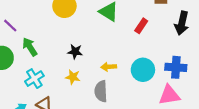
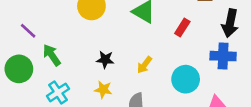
yellow arrow: (109, 67) -> (144, 65), moved, turned -48
blue cross: (176, 67) -> (223, 56), moved

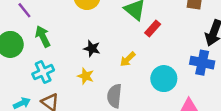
red rectangle: (182, 27) -> (153, 28), moved

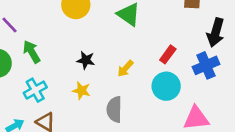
red rectangle: (153, 28) -> (168, 54), moved
blue cross: (202, 63) -> (206, 65), turned -30

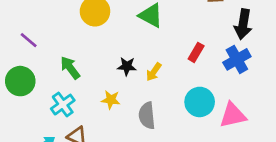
green arrow: (32, 52) -> (70, 68), moved
black star: (86, 60) -> (127, 66), moved
cyan circle: (166, 86) -> (200, 102), moved

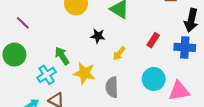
blue cross: (237, 59) -> (185, 47), turned 30
black star: (127, 66) -> (98, 36), moved
green arrow: (70, 68) -> (62, 56), moved
yellow star: (111, 100) -> (84, 73), size x1.5

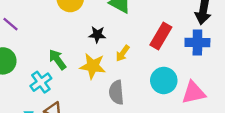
red rectangle: (153, 40) -> (161, 36), size x1.5
yellow star: (84, 73) -> (93, 66), moved

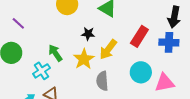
yellow arrow: (123, 53) -> (108, 49), size x1.5
yellow star: (93, 66) -> (84, 59), turned 30

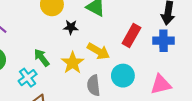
black star: (88, 34) -> (71, 27), moved
yellow arrow: (108, 49) -> (98, 51), turned -95
cyan circle: (141, 72) -> (123, 76), moved

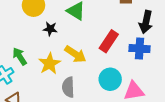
cyan circle: (123, 76) -> (110, 79), moved

